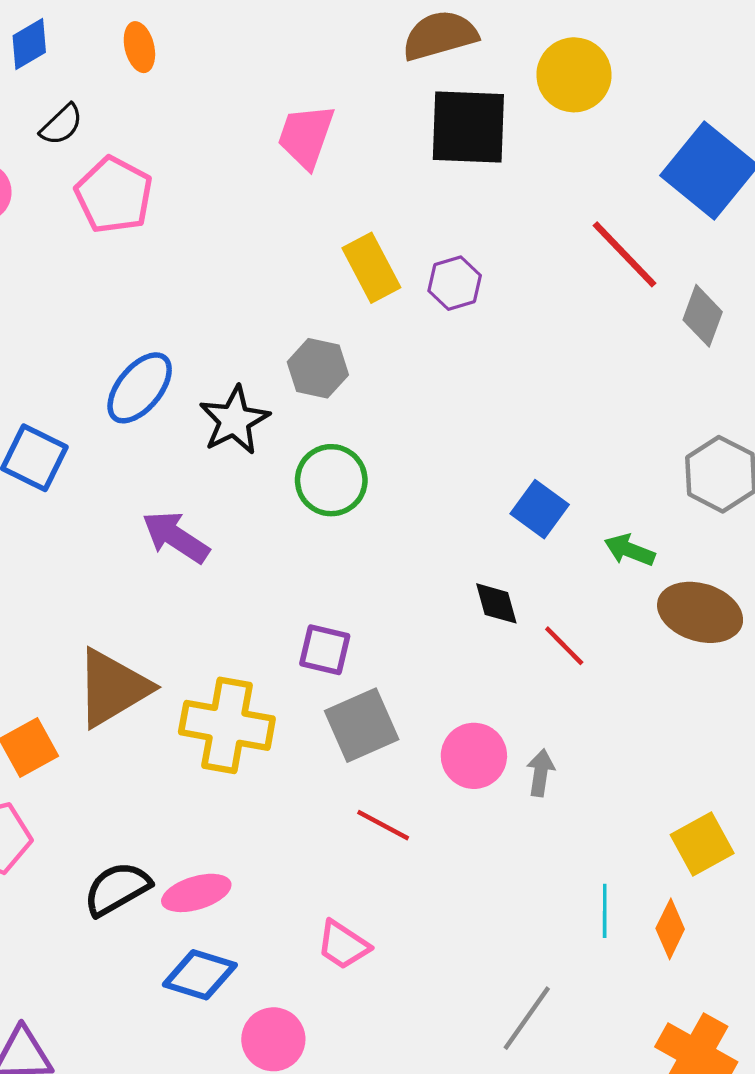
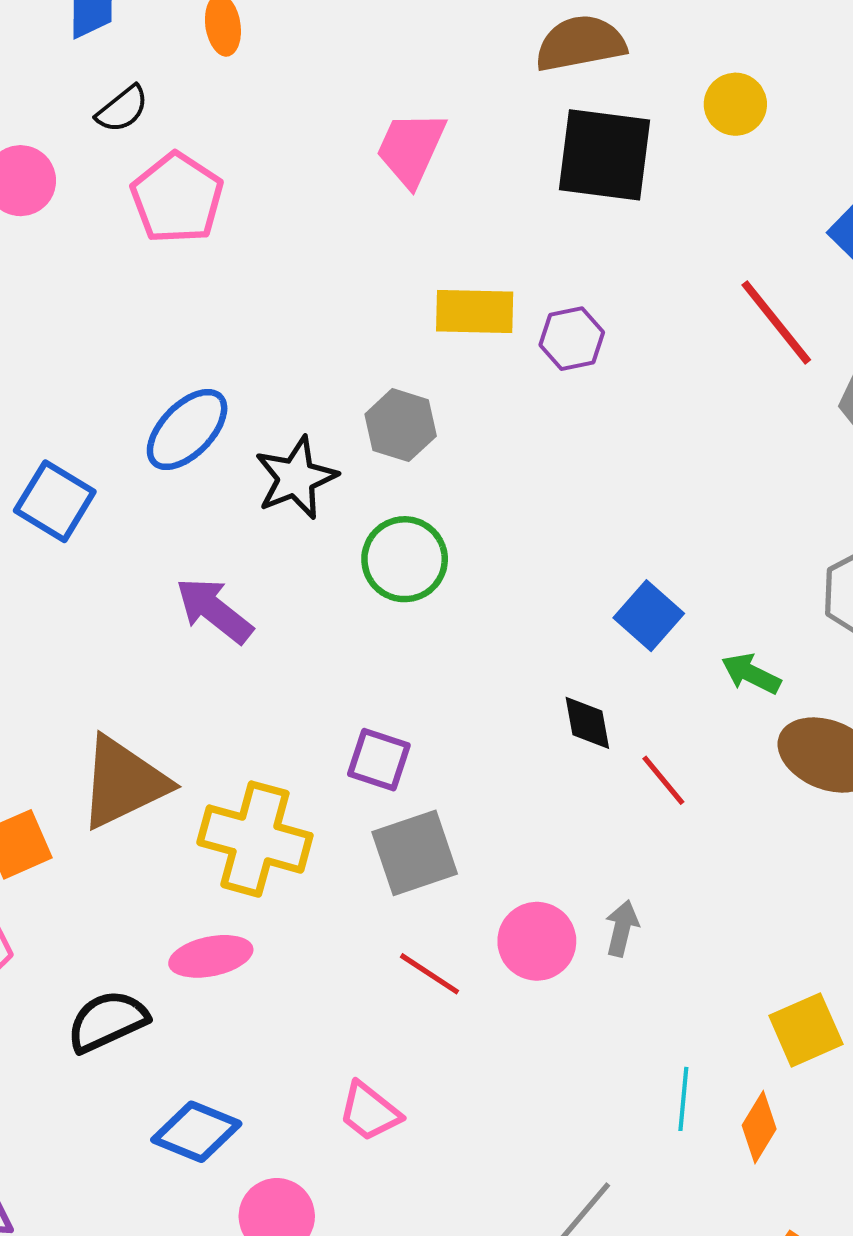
yellow circle: (574, 75) -> (735, 104), size x0.7
yellow rectangle: (371, 268) -> (475, 312), turned -66
pink circle: (474, 756) -> (537, 941), moved
pink ellipse: (196, 893) -> (211, 956), moved

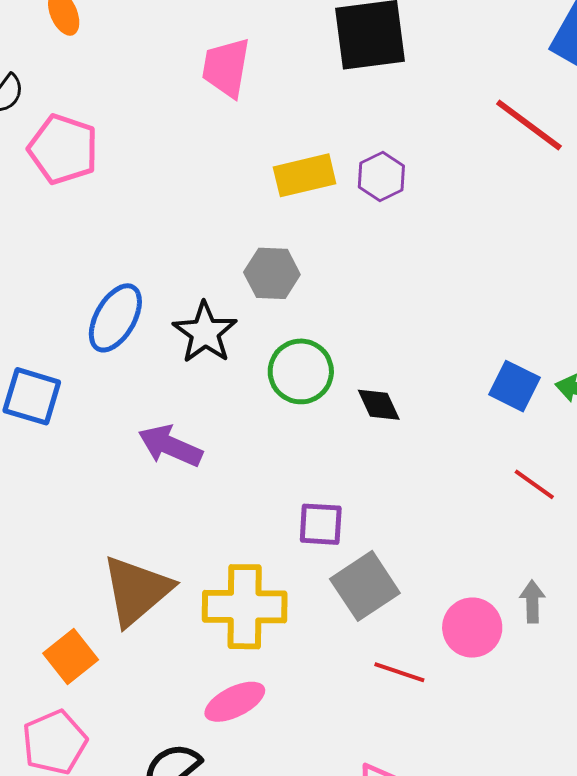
blue square: (649, 616) -> (514, 386), moved
black diamond: (587, 723) -> (379, 405), moved

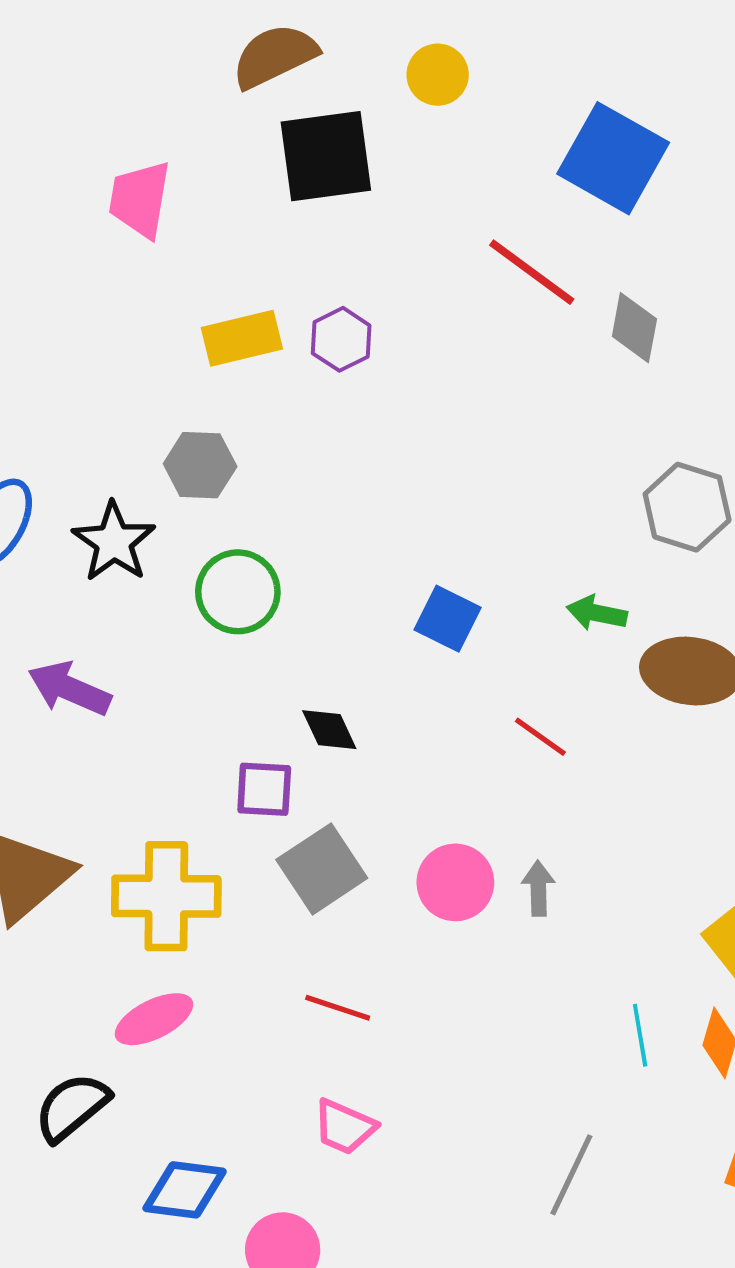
blue square: (514, 386) -> (448, 619), moved
black diamond: (379, 405) -> (329, 730), moved
pink circle: (472, 628) -> (455, 882), moved
red line: (399, 672) -> (338, 1008), moved

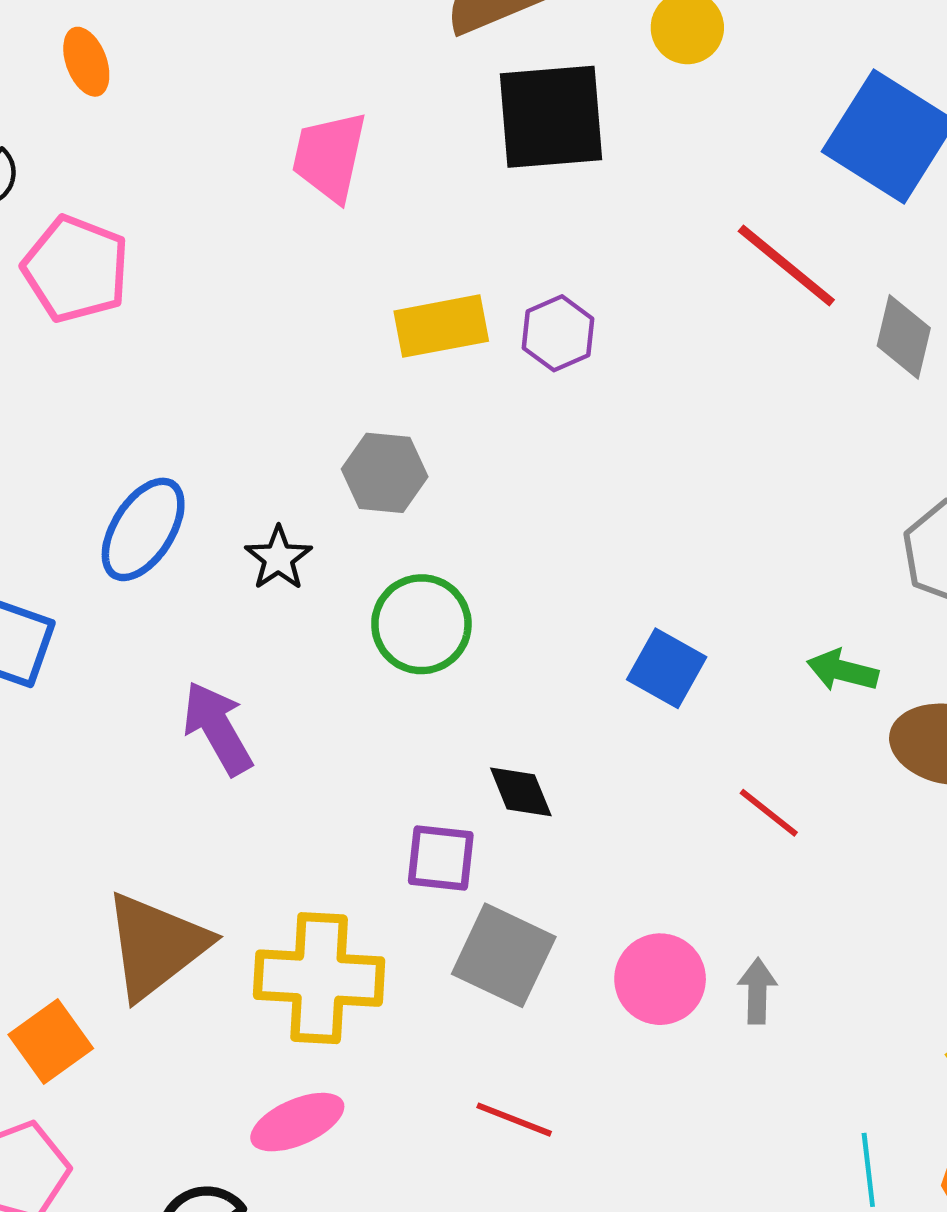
black star: (114, 542) -> (278, 558), size x0.7
purple arrow: (69, 689) -> (218, 728), turned 34
gray square: (322, 869) -> (504, 955), turned -34

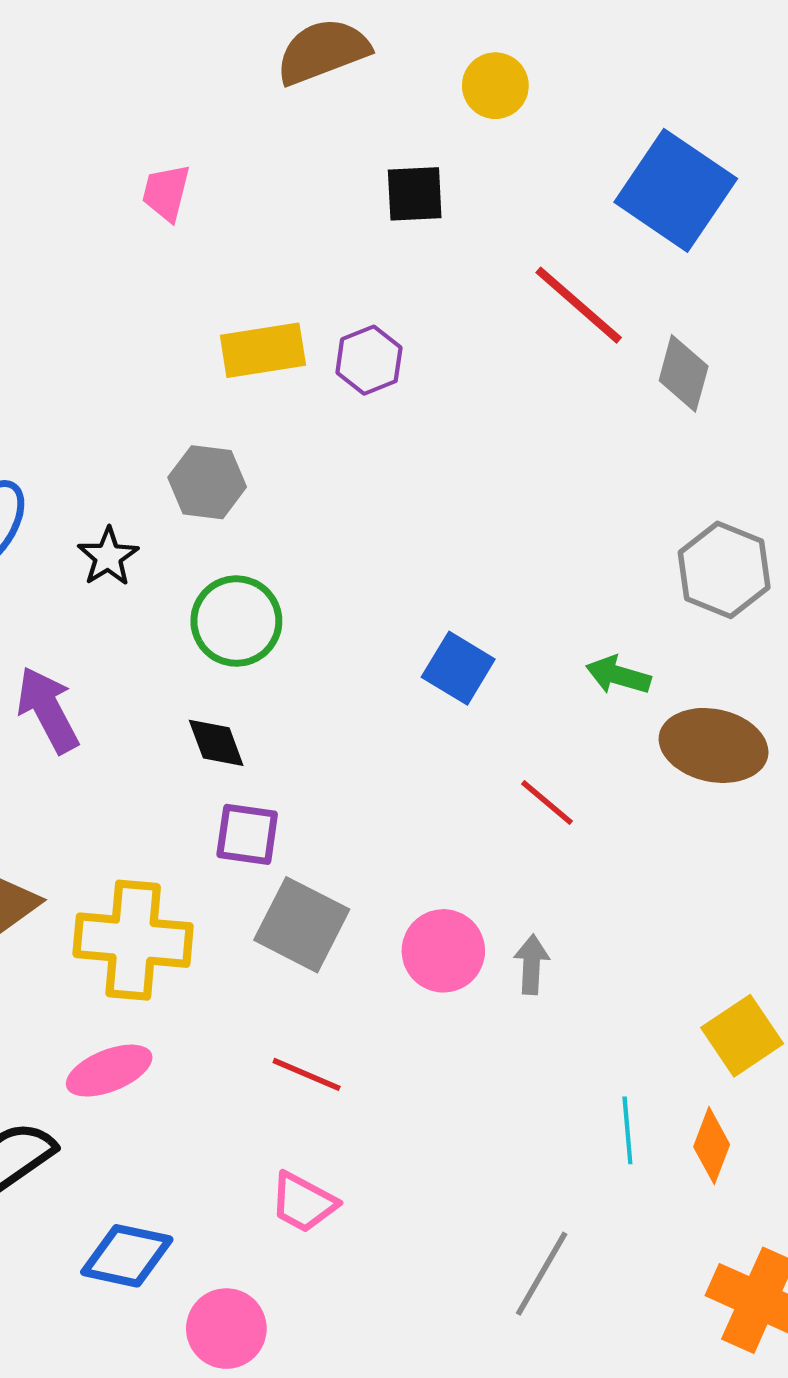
black square: (551, 117) -> (415, 194), moved, size x0.6
pink trapezoid: (329, 156) -> (166, 193), size x0.7
black diamond: (521, 792) -> (216, 743), moved

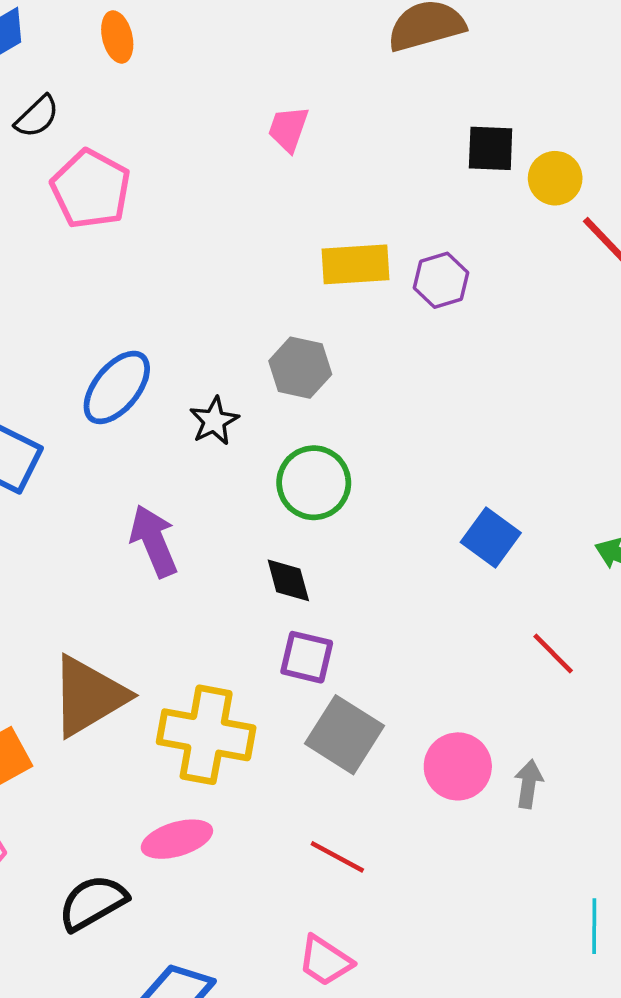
yellow circle: (495, 86) -> (555, 178), moved

